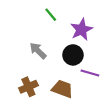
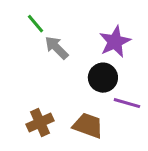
green line: (51, 15) -> (36, 24), moved
gray arrow: (38, 51) -> (57, 48), moved

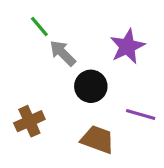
black circle: (103, 78) -> (91, 86), moved
brown cross: (40, 123) -> (29, 121), moved

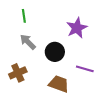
green line: (39, 27) -> (24, 16), turned 32
gray arrow: (63, 53) -> (28, 42), moved

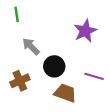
green line: (24, 16) -> (17, 14), moved
black circle: (55, 52) -> (54, 66), moved

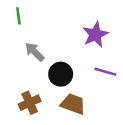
purple line: (94, 76) -> (105, 72), moved
brown cross: (20, 81) -> (30, 103), moved

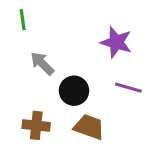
purple star: (95, 34) -> (116, 42), turned -30
brown cross: (30, 103) -> (36, 125), turned 30

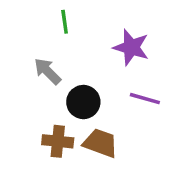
green line: (23, 20) -> (65, 22), moved
brown cross: (36, 125) -> (58, 141), moved

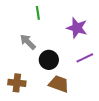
purple line: (145, 99) -> (85, 58), turned -42
brown cross: (58, 141) -> (17, 83), moved

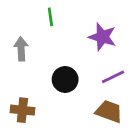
gray arrow: (28, 42) -> (21, 49), moved, turned 42
brown trapezoid: (59, 84) -> (109, 111), moved

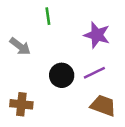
gray arrow: (21, 49) -> (20, 46), turned 130
purple line: (113, 77) -> (94, 73), moved

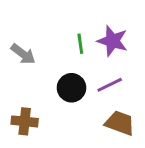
green line: (48, 16) -> (80, 44), moved

